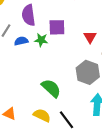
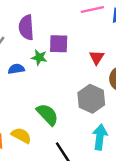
blue semicircle: (21, 41) -> (16, 69), moved
yellow semicircle: (42, 115) -> (21, 136), moved

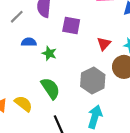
green star: (39, 57) -> (49, 53), moved

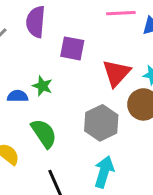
blue semicircle: (29, 42) -> (18, 96), moved
red triangle: (104, 44) -> (116, 73), size x1.5

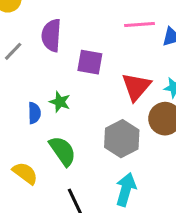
blue semicircle: (18, 96) -> (34, 113), turned 90

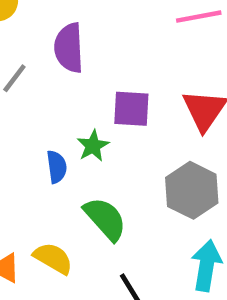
purple square: (90, 62) -> (131, 109), moved
green star: (60, 102) -> (93, 146), turned 30

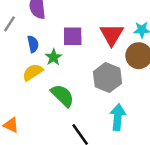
blue semicircle: (57, 167) -> (33, 44), moved
yellow semicircle: (53, 258) -> (33, 72), moved, turned -60

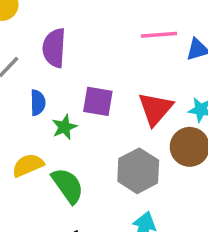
yellow semicircle: (33, 72) -> (28, 165), moved

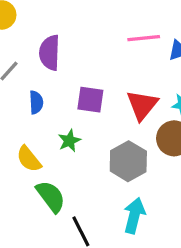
green star: (64, 127) -> (69, 141), moved
yellow semicircle: (28, 165) -> (29, 159), turned -104
green semicircle: (68, 186) -> (51, 196), moved

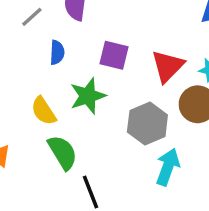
green star: (69, 141) -> (88, 96), size x1.5
cyan arrow: (134, 216) -> (168, 167), moved

